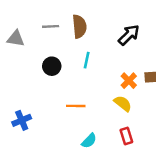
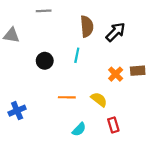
gray line: (51, 26) -> (44, 11), moved
brown semicircle: (79, 26) -> (87, 26), moved
yellow semicircle: (123, 103) -> (99, 100), moved

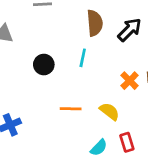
cyan semicircle: (79, 129) -> (99, 148), moved

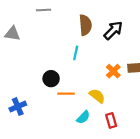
black circle: (44, 65) -> (51, 79), moved
cyan semicircle: (99, 148) -> (83, 117), moved

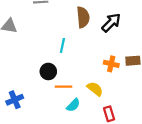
cyan line: (76, 53) -> (62, 45), moved
orange cross: (113, 71) -> (111, 64), turned -32
cyan semicircle: (83, 117) -> (73, 105), moved

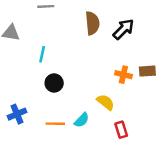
cyan line: (62, 45) -> (42, 54), moved
orange line: (63, 87) -> (55, 124), moved

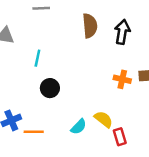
black arrow: (123, 29) -> (122, 32), turned -35
yellow semicircle: (106, 102) -> (104, 119), moved
orange line: (55, 124) -> (34, 132), moved

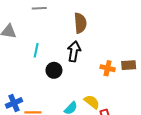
black arrow: (122, 32) -> (74, 51), moved
black circle: (50, 88) -> (54, 70), moved

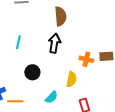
black circle: (54, 70) -> (32, 72), moved
yellow semicircle: (92, 102) -> (71, 79), moved, turned 63

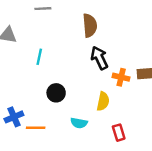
black arrow: (54, 43) -> (99, 58), moved, turned -36
cyan semicircle: (51, 97) -> (79, 123), turned 56

